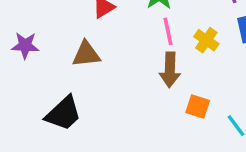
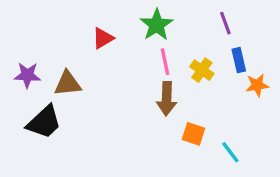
brown triangle: (86, 54) -> (68, 84), moved
black trapezoid: (63, 113) -> (44, 122), moved

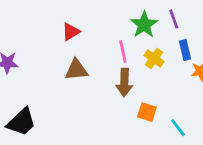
green star: (157, 25) -> (144, 25), moved
brown triangle: (68, 84) -> (76, 70), moved
black trapezoid: (44, 122) -> (21, 122), moved

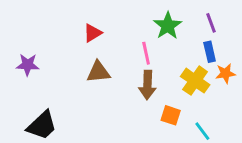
purple line: (174, 19) -> (211, 23), moved
yellow cross: (154, 58) -> (195, 81), moved, size x1.4

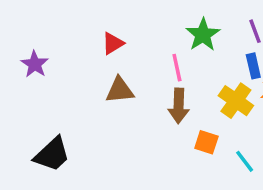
purple star: (28, 65) -> (35, 64), moved, turned 30

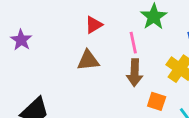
red triangle: (113, 43) -> (94, 25), moved

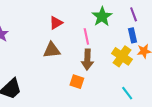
orange square: (157, 101) -> (77, 82), moved

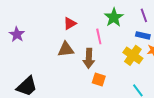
blue rectangle: (132, 35) -> (143, 35), turned -64
brown arrow: (87, 60) -> (89, 58), moved
orange square: (77, 82) -> (99, 79), moved

